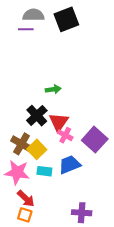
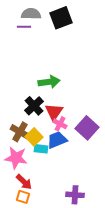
green arrow: (53, 89) -> (49, 82), size x1.5
blue trapezoid: (70, 165) -> (57, 140), moved
cyan rectangle: (44, 171) -> (41, 149), moved

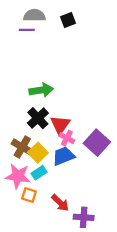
black square: (61, 18) -> (68, 20), size x0.6
green arrow: (49, 82) -> (41, 90), moved
cyan rectangle: (41, 149) -> (39, 173), moved, turned -40
red arrow: (24, 182) -> (60, 203), moved
orange square: (23, 197) -> (29, 195), moved

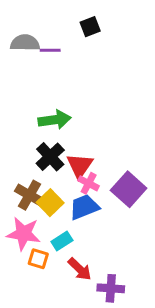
gray semicircle: (35, 15) -> (25, 43), moved
purple line: (27, 30) -> (50, 50), moved
cyan rectangle: (39, 173) -> (62, 241), moved

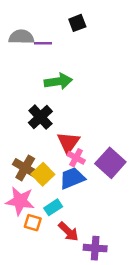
green arrow: (55, 120) -> (58, 81), moved
black cross: (50, 157) -> (40, 117), moved

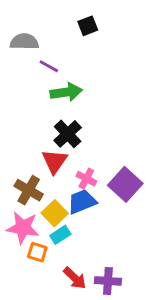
purple line: (43, 43) -> (49, 66), moved, turned 30
black cross: (40, 117) -> (68, 134), moved
red triangle: (68, 142) -> (55, 161), moved
yellow square: (43, 174) -> (55, 213), moved
red arrow: (68, 232) -> (75, 278), moved

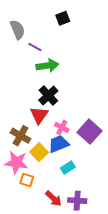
gray semicircle: (24, 42) -> (17, 30), turned 66
cyan rectangle: (60, 235) -> (68, 168), moved

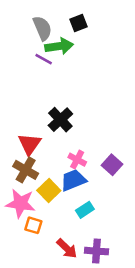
gray semicircle: (17, 30) -> (42, 28), moved
green arrow: (47, 66) -> (59, 46), moved
red triangle: (39, 115) -> (29, 144), moved
purple square: (90, 132) -> (112, 165), size x0.7

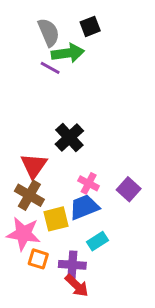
yellow square: (49, 190) -> (56, 219), turned 30
purple cross: (96, 251) -> (72, 265), moved

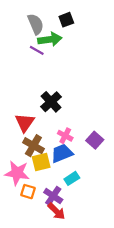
brown cross: (29, 195) -> (33, 146), moved
purple cross: (72, 265) -> (53, 196), turned 30

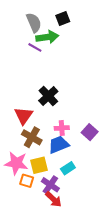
pink cross: (65, 136) -> (62, 128), turned -32
yellow square: (41, 162) -> (39, 165), moved

